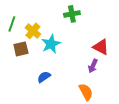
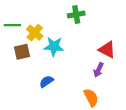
green line: (12, 24) -> (12, 25), turned 70
cyan star: (51, 44) -> (54, 46), turned 30

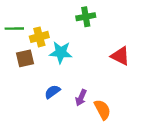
yellow cross: (35, 33) -> (39, 37), turned 35
purple arrow: (99, 70) -> (81, 98), moved

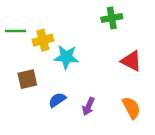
green cross: (86, 17) -> (112, 18), moved
brown square: (25, 58) -> (27, 79), moved
orange semicircle: (102, 110) -> (131, 108), moved

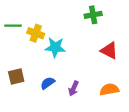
yellow cross: (43, 40) -> (36, 33), turned 35
brown square: (27, 79) -> (16, 77), moved
orange semicircle: (131, 108) -> (109, 89), turned -72

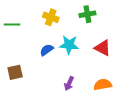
yellow cross: (36, 33) -> (51, 17), moved
cyan star: (55, 47) -> (69, 45), moved
blue semicircle: (48, 83) -> (47, 50), moved

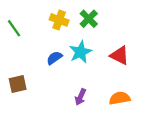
green cross: (87, 14) -> (89, 19), moved, turned -35
green line: (12, 24) -> (14, 28), turned 56
cyan star: (69, 45) -> (80, 52), turned -30

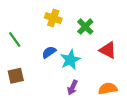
green cross: (89, 19) -> (85, 27), moved
green line: (14, 28) -> (15, 39), moved
cyan star: (80, 52) -> (70, 60), moved

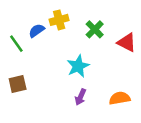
yellow cross: (53, 18) -> (59, 20), turned -35
red triangle: (108, 50) -> (127, 42), moved
blue semicircle: (49, 52) -> (37, 31), moved

